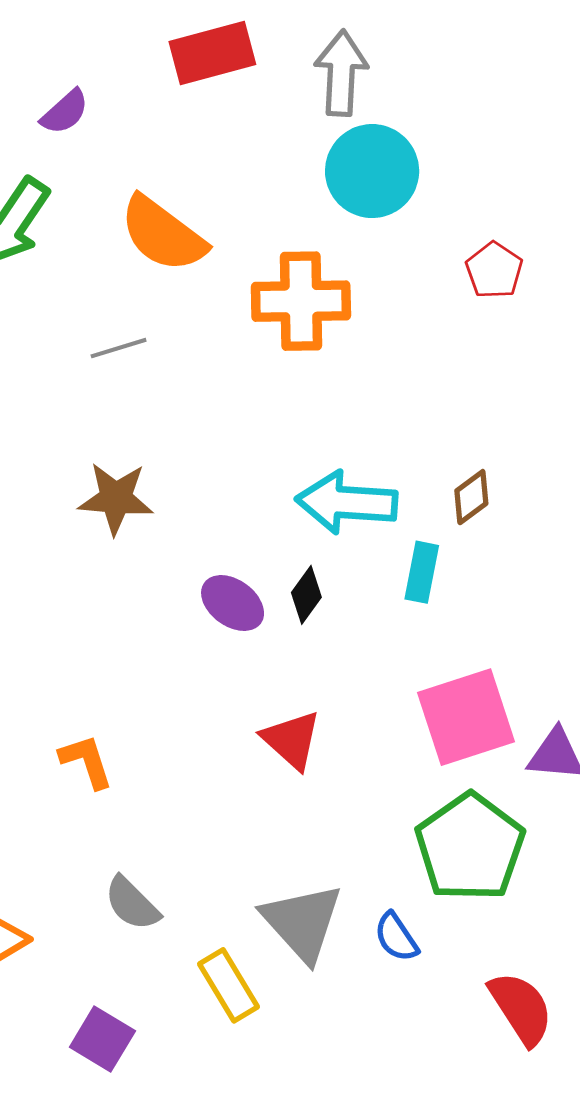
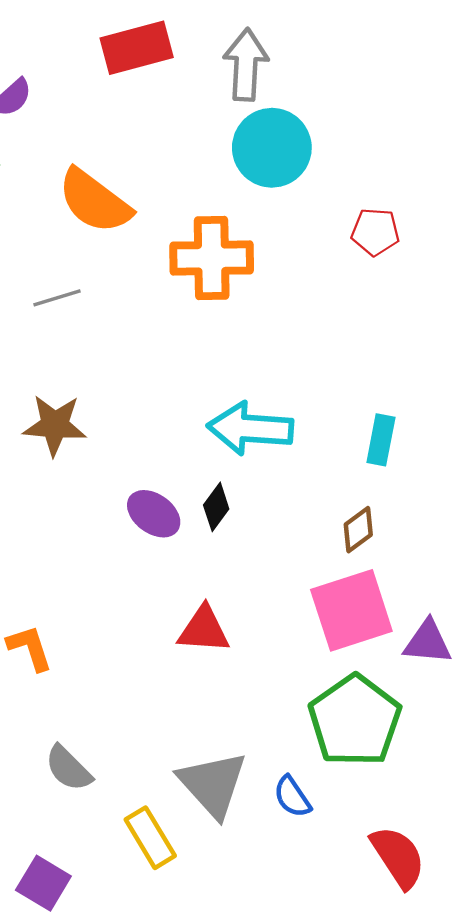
red pentagon: (494, 270) -> (375, 232), turned -30
brown diamond: (471, 497) -> (358, 530), moved
cyan rectangle: (422, 572) -> (381, 440), moved
red triangle: (292, 740) -> (204, 630), turned -38

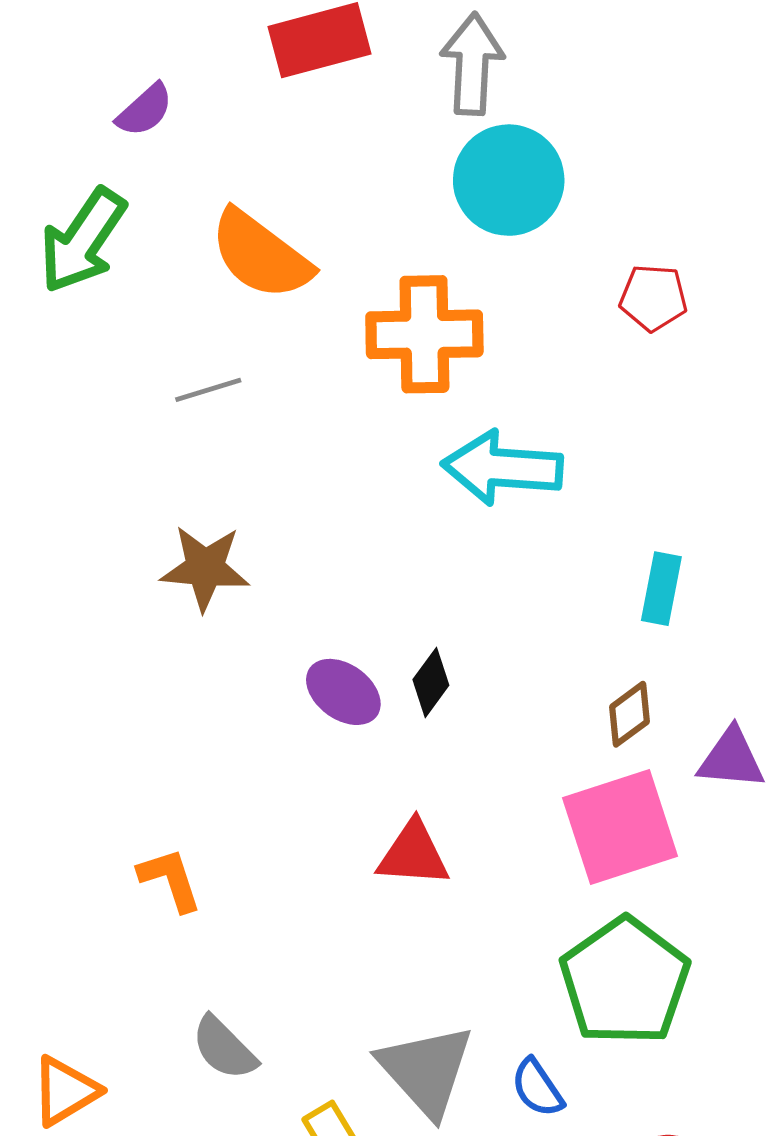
cyan arrow: (250, 428) -> (502, 468), moved
purple triangle: (428, 642) -> (731, 759), moved

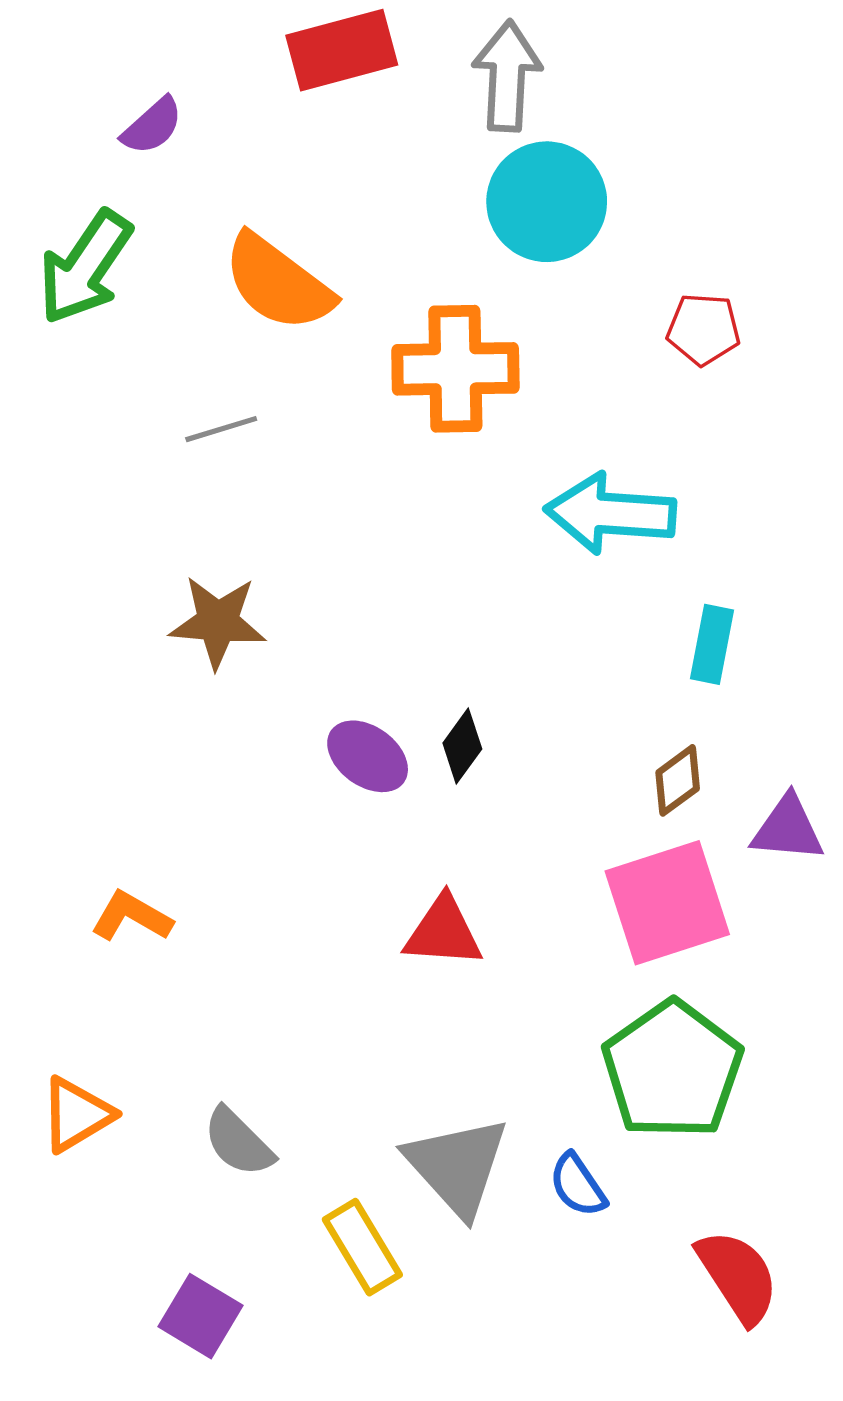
cyan arrow: (502, 468) -> (610, 513), moved
orange L-shape: (170, 880) -> (132, 916), moved, turned -42
orange triangle: (65, 1091) -> (76, 1115), moved

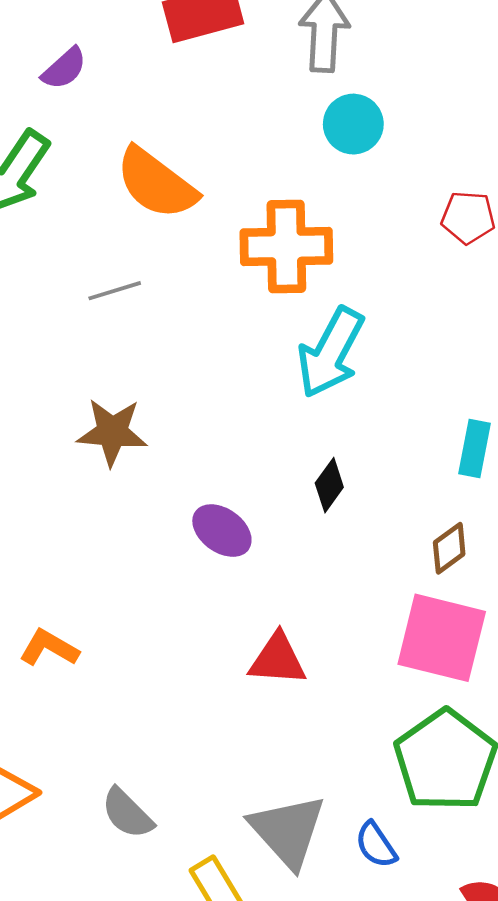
cyan circle: (547, 202) -> (353, 124), size x0.7
cyan arrow: (610, 513) -> (331, 353), moved, turned -66
black diamond: (462, 746) -> (329, 485), moved
pink square: (667, 903) -> (442, 638), turned 32

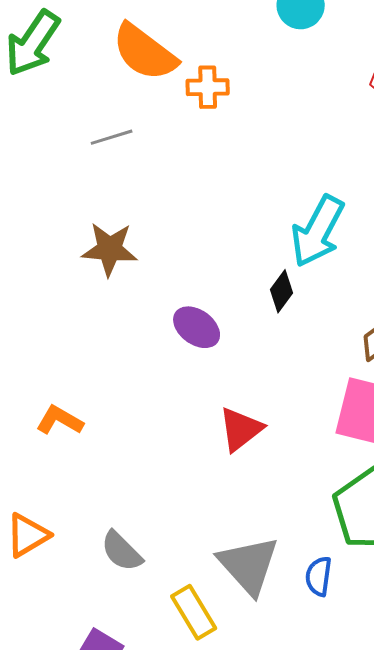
orange cross: (286, 246) -> (208, 87), moved, size x0.6
cyan arrow: (331, 353) -> (318, 231), moved
red triangle: (278, 659) -> (241, 429), turned -42
blue semicircle: (376, 845) -> (319, 576), turned 42

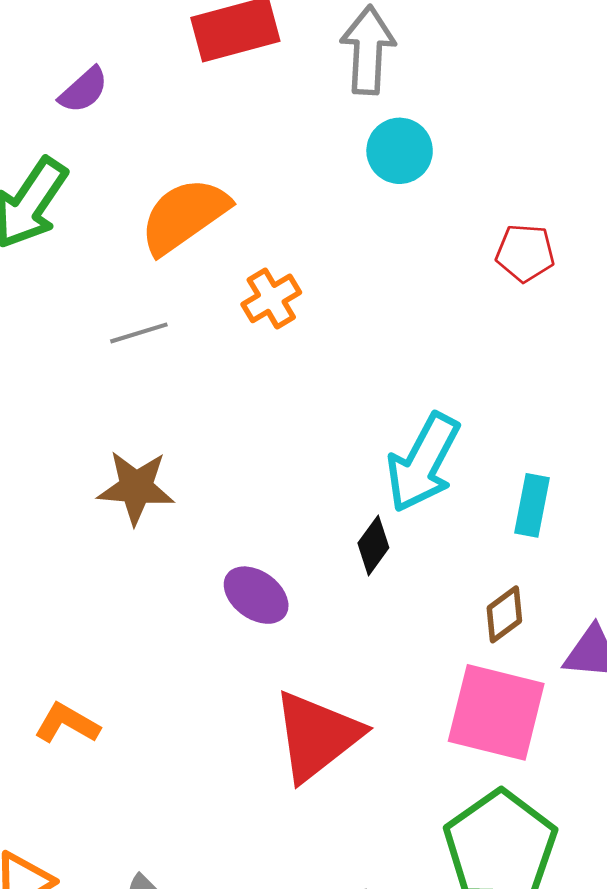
orange semicircle: (145, 52) -> (184, 216), turned 108
orange cross: (208, 87) -> (271, 298), moved, turned -30
red triangle: (241, 429) -> (317, 736), size x1.5

